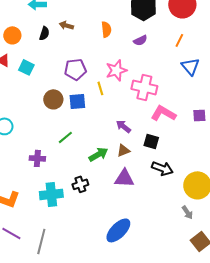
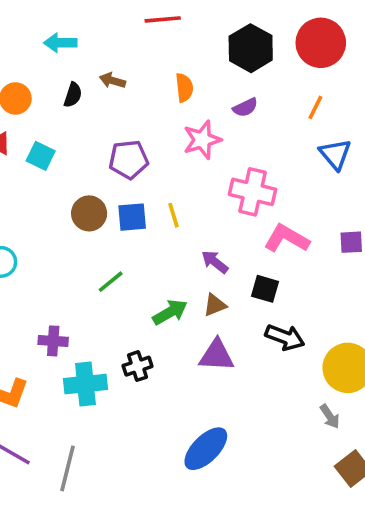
pink star: (116, 70) -> (202, 140), moved
yellow line: (100, 88) -> (173, 215), moved
purple cross: (37, 158) -> (53, 341), moved

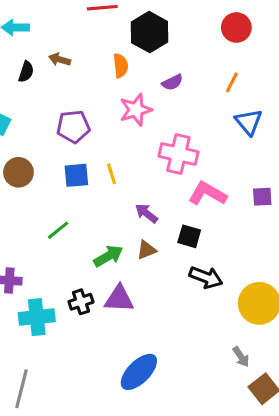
red circle: (321, 43) -> (236, 27), size x0.7
black hexagon: (251, 48) -> (150, 32), moved
brown circle: (89, 213) -> (18, 172), moved
purple triangle: (217, 355) -> (119, 299), moved
gray arrow: (330, 416) -> (241, 357), moved

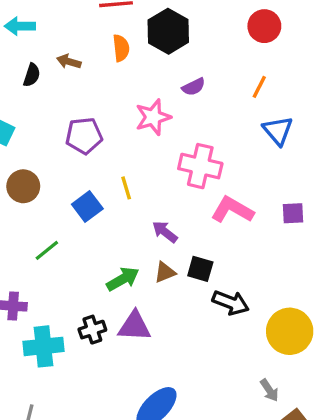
orange semicircle: (121, 66) -> (121, 48), moved
blue square: (76, 175) -> (87, 207), moved, turned -32
green line: (58, 230) -> (47, 250), moved
black square: (189, 236) -> (200, 269), moved

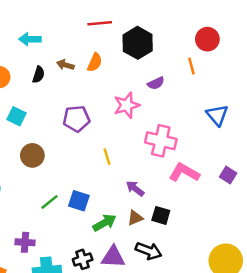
orange semicircle: (121, 48) -> (95, 62), moved, turned 30
orange line: (259, 87) -> (191, 66), moved, turned -42
blue square: (87, 207) -> (79, 201), moved, turned -35
purple square: (293, 213) -> (228, 175), turned 35
black arrow: (231, 303) -> (149, 251), moved

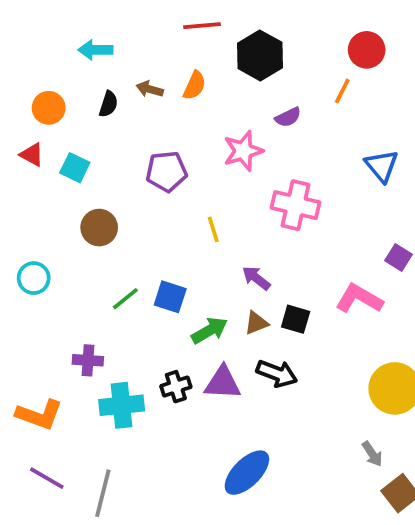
orange line: (191, 66) -> (342, 91), turned 42
pink L-shape: (184, 173) -> (359, 299), moved

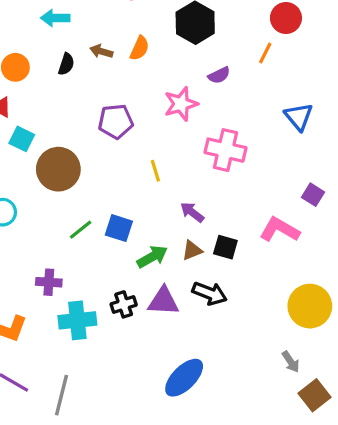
cyan square: (75, 168) -> (22, 139), moved
brown circle: (99, 228) -> (58, 169), size x1.4

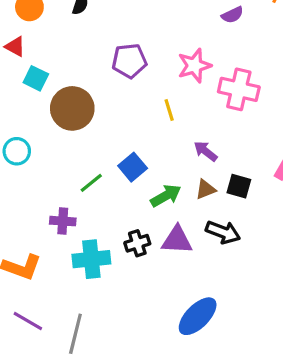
pink star: (181, 104) -> (194, 66), moved
blue square: (119, 228) -> (133, 167), turned 32
green line: (81, 230) -> (91, 183), moved

